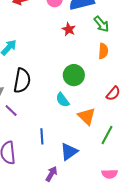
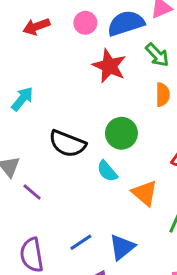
red star: (69, 29) -> (109, 66), size x1.6
black semicircle: (22, 81) -> (67, 144), moved, turned 105
blue line: (42, 136) -> (81, 242), moved, turned 63

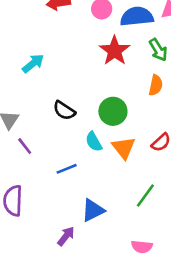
black semicircle: (67, 144) -> (64, 111), size x0.7
orange triangle: (145, 193) -> (124, 148), moved
blue line: (81, 242) -> (67, 169), moved

